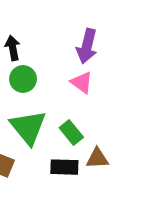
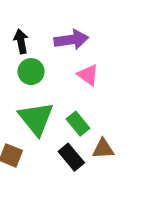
purple arrow: (87, 46) -> (71, 40), moved, turned -112
black rectangle: (64, 167) -> (71, 157), turned 48

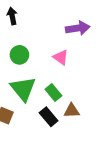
purple arrow: (71, 40) -> (78, 28), moved
black arrow: (21, 41) -> (12, 16), moved

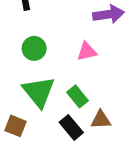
pink triangle: (61, 57) -> (87, 51), turned -49

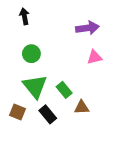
pink triangle: (87, 51) -> (94, 57), moved
black rectangle: (71, 127) -> (48, 114), moved

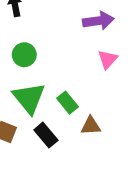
pink triangle: (94, 57) -> (108, 59), turned -35

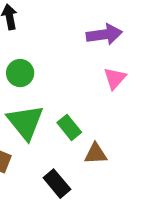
black rectangle: (46, 135) -> (57, 184), moved

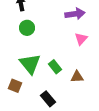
green circle: (20, 73) -> (27, 28), moved
brown triangle: (96, 154) -> (77, 77), moved

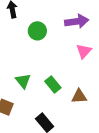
green circle: (27, 28) -> (37, 31), moved
green triangle: (30, 64) -> (23, 81), size x0.6

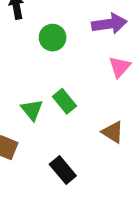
green rectangle: (53, 84) -> (65, 101), moved
brown triangle: (79, 96) -> (113, 132), turned 35

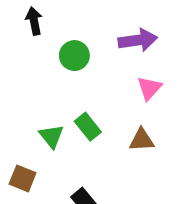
brown triangle: (113, 132) -> (142, 140), moved, turned -35

